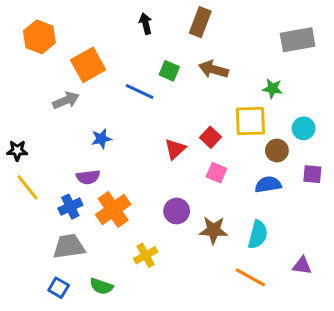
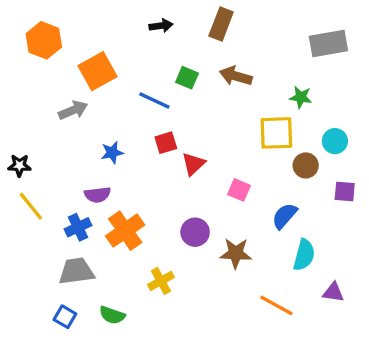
black arrow: (146, 24) -> (161, 26), turned 96
red square: (211, 137) -> (166, 143), moved, turned 30
blue semicircle: (268, 184) -> (285, 216), moved, turned -40
cyan semicircle: (258, 235) -> (304, 255), moved

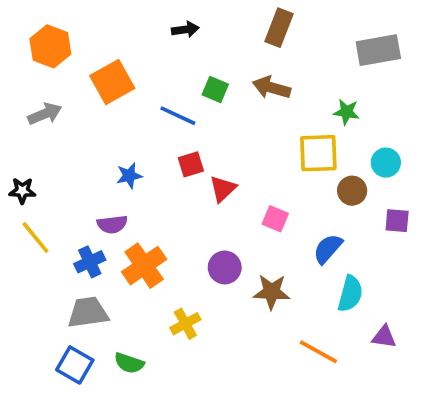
brown rectangle: (221, 24) -> (279, 28), moved
gray arrow: (73, 110) -> (45, 114), moved
blue square: (65, 317) -> (75, 365), size x1.4

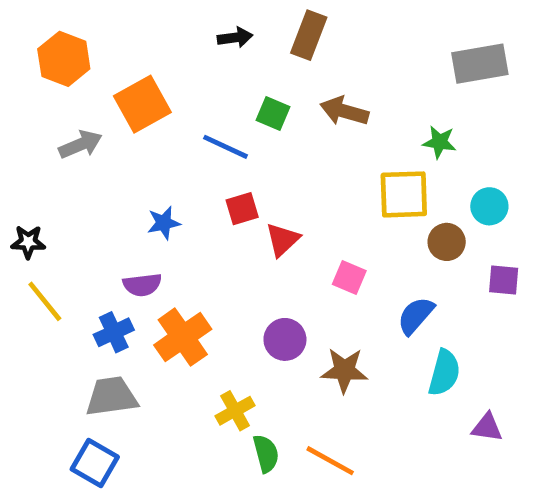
brown rectangle: (279, 28) -> (309, 35), moved
gray arrow: (45, 114) -> (81, 144), moved
orange line: (318, 352) -> (330, 461), moved
green semicircle: (129, 363) -> (266, 454), moved, turned -124

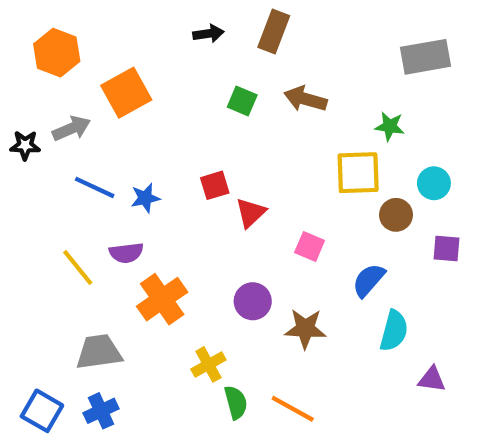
blue line: (226, 147) -> (95, 187), moved
black star: (28, 242) -> (25, 145), moved
yellow line: (45, 301) -> (78, 268), moved
blue cross: (114, 332) -> (101, 411), moved
blue square: (95, 463) -> (42, 411), moved

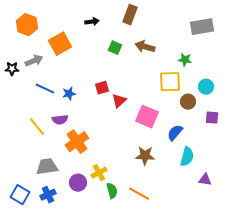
black arrow: (208, 34) -> (92, 22), moved
pink square: (310, 246) -> (147, 117), size x1.6
purple circle: (253, 301) -> (78, 183), moved

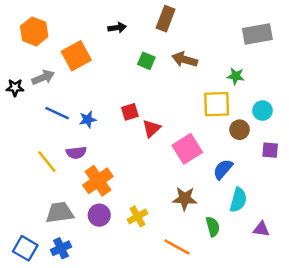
pink square: (147, 117) -> (187, 149), turned 35
yellow cross: (99, 173) -> (137, 216), moved
purple circle: (78, 183) -> (99, 215), moved
green semicircle: (112, 191) -> (213, 227), moved

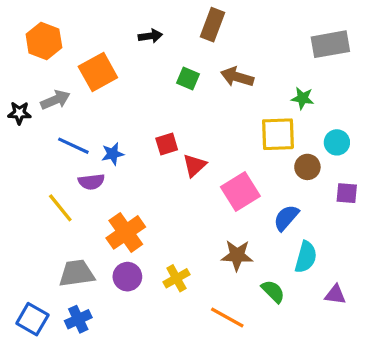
purple semicircle: (76, 153) -> (91, 182), moved
green semicircle: (213, 227) -> (273, 291), turned -30

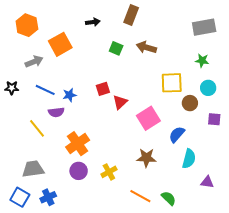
green star: (303, 98) -> (202, 61), moved
black star: (19, 113) -> (12, 88), moved
gray trapezoid: (77, 273) -> (33, 169), moved
green semicircle: (273, 291) -> (169, 198), moved

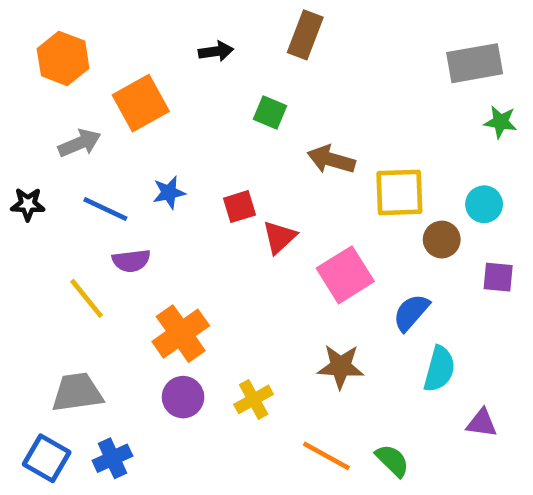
brown arrow: (146, 47) -> (331, 160), moved
green star: (202, 61) -> (501, 122), moved
blue star: (69, 95) -> (169, 192), moved

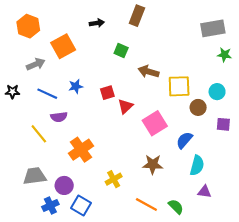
purple circle: (183, 397) -> (64, 185), moved
purple triangle: (482, 423) -> (204, 192), moved
blue square: (47, 458) -> (81, 206), moved

